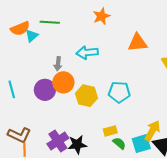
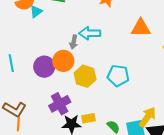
gray arrow: (58, 64) -> (74, 42), moved
yellow rectangle: (110, 131) -> (89, 118), moved
purple cross: (58, 141) -> (60, 104), moved

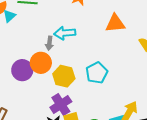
cyan pentagon: (118, 76) -> (97, 73), turned -30
purple cross: (60, 104) -> (61, 104), moved

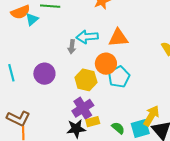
orange triangle: (115, 23) -> (118, 38), moved
orange circle: (41, 63) -> (106, 64), moved

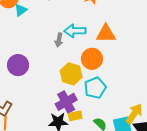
purple circle: (44, 74) -> (18, 65), moved
cyan pentagon: (119, 77) -> (95, 88), moved

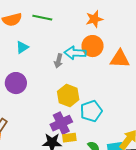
cyan triangle: (21, 10) -> (22, 47), moved
orange triangle: (106, 34) -> (120, 59), moved
orange circle: (92, 59) -> (93, 46), moved

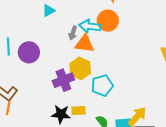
cyan triangle: (22, 47) -> (49, 11), moved
orange triangle: (120, 59) -> (85, 44), moved
purple cross: (61, 123) -> (63, 80), moved

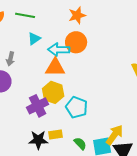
cyan triangle: (49, 11) -> (34, 39), moved
gray arrow: (73, 33) -> (10, 59), moved
cyan pentagon: (102, 85) -> (77, 107), turned -30

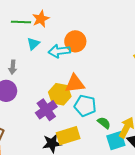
orange star: (77, 15) -> (41, 19), moved
orange triangle: (55, 67) -> (75, 84), moved
yellow rectangle: (55, 135) -> (68, 136), size x1.6
green semicircle: (80, 144) -> (104, 123), moved

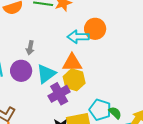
cyan triangle: (33, 44) -> (46, 74), moved, size x1.5
orange triangle: (75, 84) -> (72, 63), moved
cyan pentagon: (85, 106) -> (100, 110), moved

